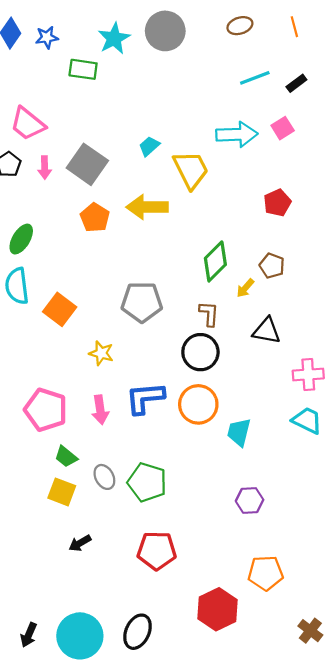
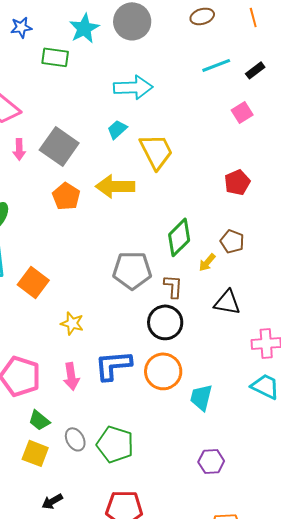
cyan arrow: (237, 134) -> (133, 87), moved
gray pentagon: (142, 302) -> (132, 270), moved

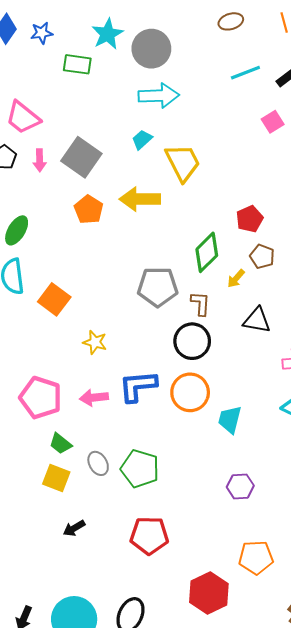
gray circle: (132, 21) -> (151, 49), moved
red pentagon: (237, 182) -> (250, 219), moved
pink arrow: (71, 376) -> (94, 398), turned 92

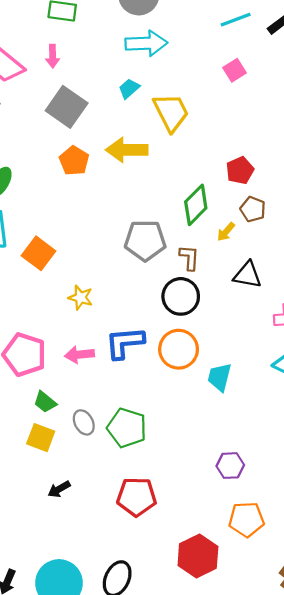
pink square: (273, 122) -> (235, 70), moved
pink arrow: (40, 160) -> (53, 56), moved
purple hexagon: (240, 486) -> (230, 466), moved

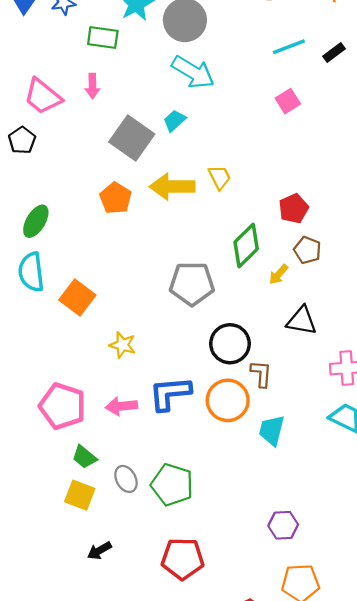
cyan arrow: (146, 43) -> (193, 72), turned 33
gray square: (67, 107) -> (132, 138), moved
yellow trapezoid: (171, 112) -> (220, 177), moved, size x0.6
brown L-shape: (189, 258) -> (261, 374), moved

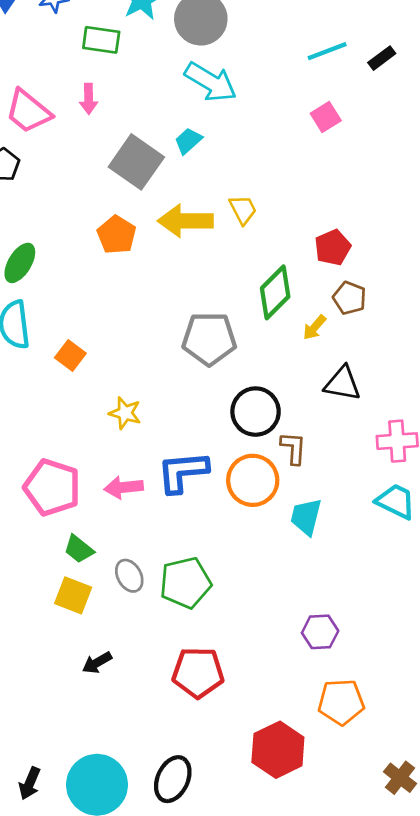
orange square: (77, 297) -> (70, 355), size x0.7
green pentagon: (172, 485) -> (185, 583), turned -30

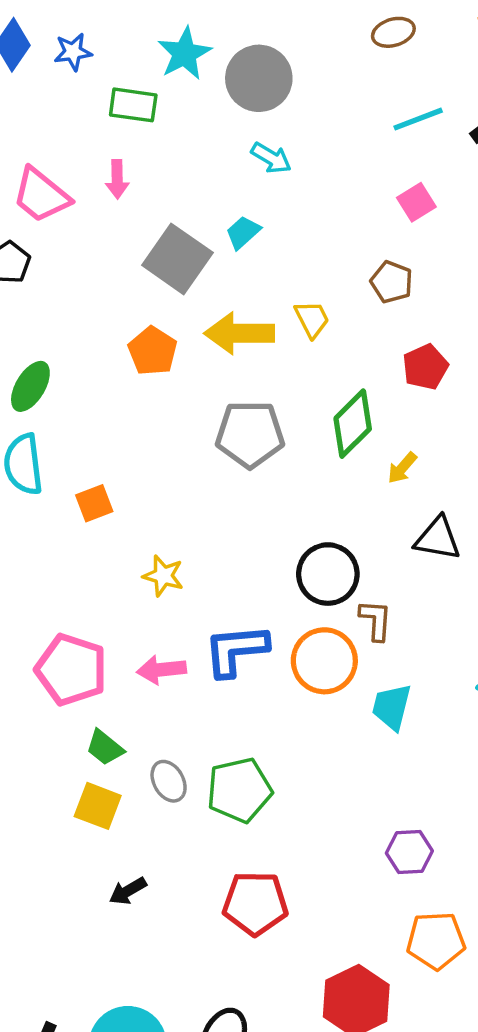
cyan arrow: (211, 82) -> (271, 158), size x0.6
brown pentagon: (350, 298) -> (392, 282), moved
gray pentagon: (209, 339) -> (250, 434), moved
orange square: (70, 355) -> (94, 503), turned 32

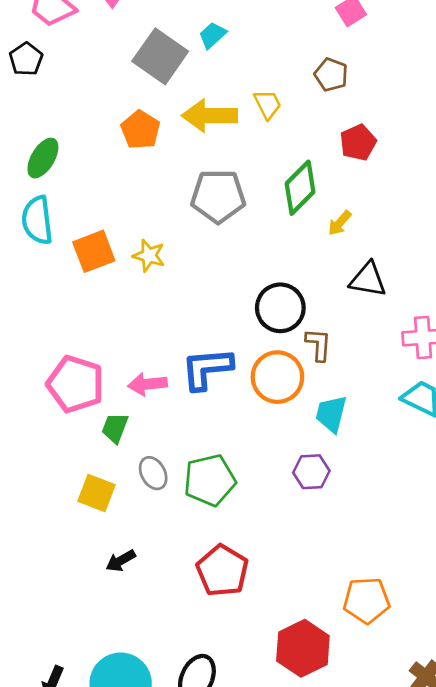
orange square: (94, 503) -> (94, 251), size x1.4
yellow star: (163, 576) -> (149, 256), moved
green trapezoid: (105, 748) -> (115, 428), moved, turned 72
purple hexagon: (409, 852) -> (311, 472), moved
red pentagon: (255, 903) -> (222, 571), turned 30

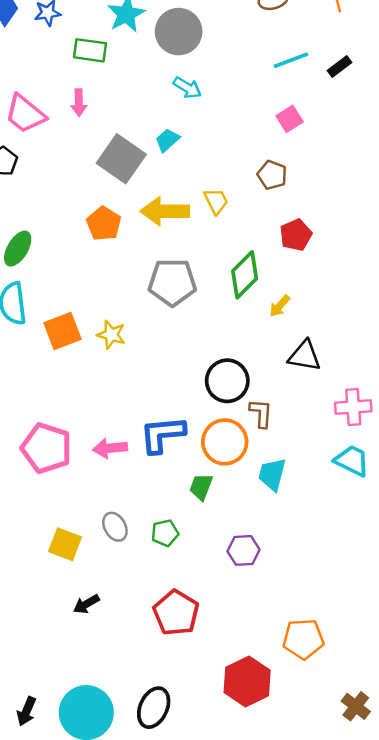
green trapezoid: (115, 428) -> (201, 487), moved
purple hexagon: (311, 472) -> (243, 550), moved
green pentagon: (210, 480) -> (165, 533), size x0.6

